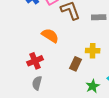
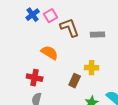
red cross: (35, 61) -> (35, 78), turned 35

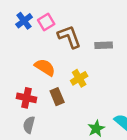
yellow cross: (92, 68) -> (79, 78), moved, turned -32
brown rectangle: (75, 81) -> (57, 97), moved, turned -48

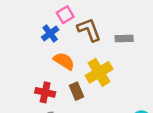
blue cross: (24, 21) -> (50, 33), moved
yellow cross: (79, 78) -> (99, 72), size x1.5

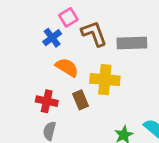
gray rectangle: (124, 38) -> (132, 43), size x1.5
yellow cross: (99, 72) -> (105, 80), turned 36

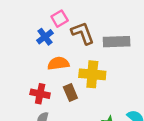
orange semicircle: (67, 67) -> (58, 63), turned -40

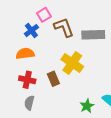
orange semicircle: (58, 63) -> (25, 54), moved
yellow cross: (92, 74) -> (72, 63), turned 30

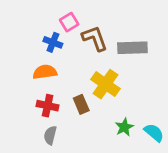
blue cross: (31, 31) -> (53, 42), turned -32
green star: (87, 106) -> (124, 127), moved

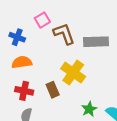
blue cross: (53, 42) -> (17, 37), moved

